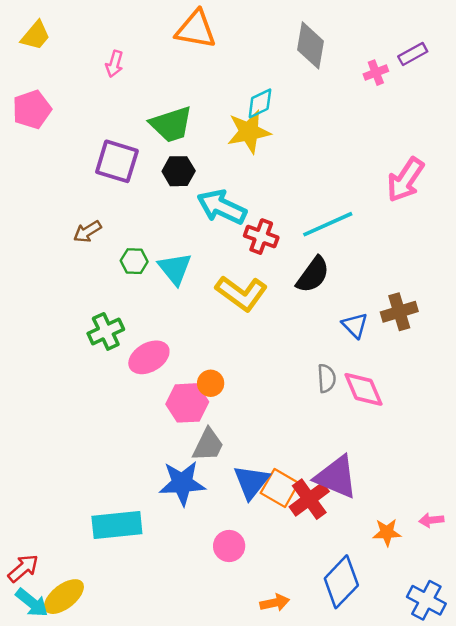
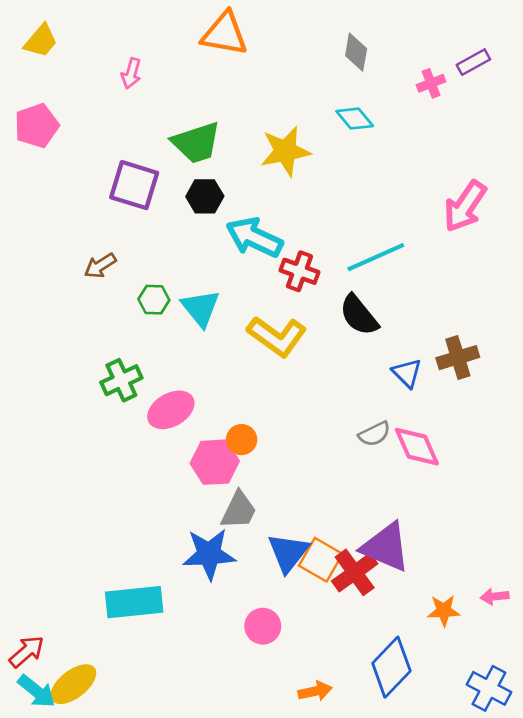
gray diamond: (310, 45) -> (356, 52), size x0.7
cyan diamond: (260, 103) -> (355, 119), moved, turned 76
black semicircle: (313, 275) -> (359, 315), turned 105
gray semicircle: (327, 378) -> (374, 434), turned 68

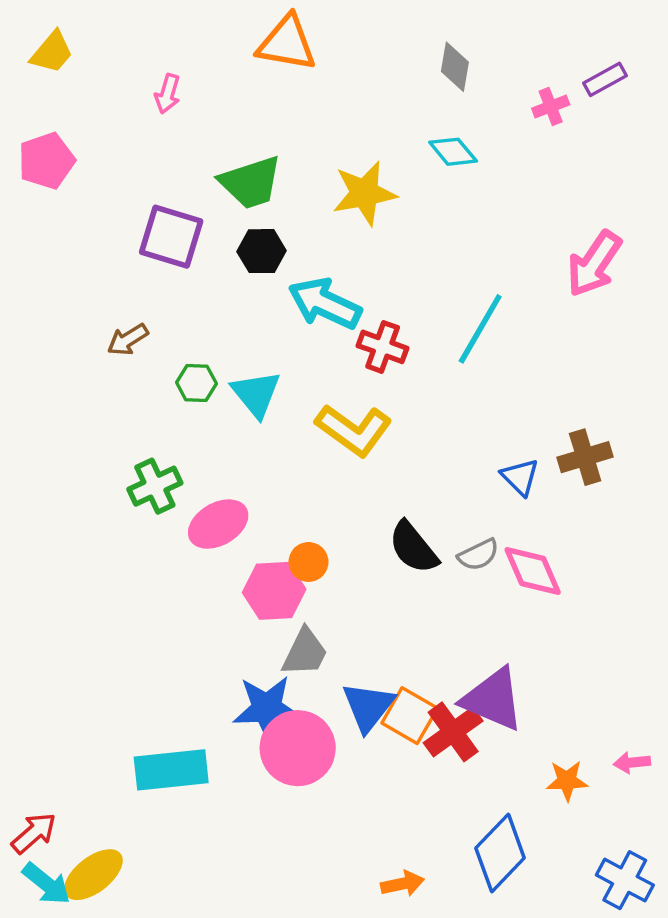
cyan line: (376, 257) -> (480, 329), turned -36
black semicircle: (359, 315) -> (413, 548), moved
pink circle: (263, 626) -> (298, 748), moved, size x1.6

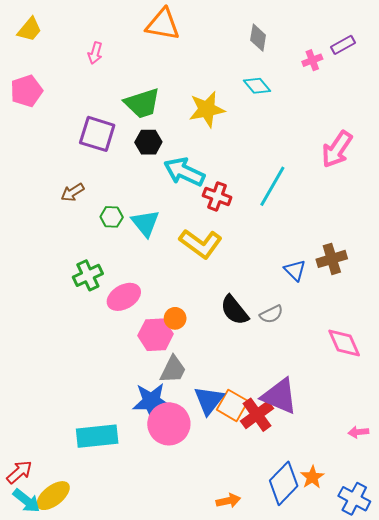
pink diamond: (533, 571) -> (344, 343), moved
orange star: (567, 781) -> (312, 477), moved, turned -30

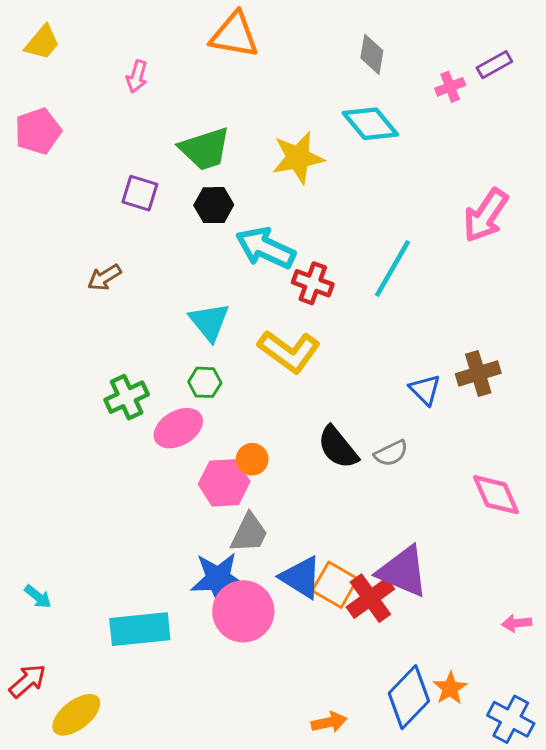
cyan diamond: (257, 86) -> (370, 124), size x1.4
purple square: (97, 134) -> (140, 193), size x0.7
green hexagon: (112, 217) -> (205, 382), moved
blue triangle: (209, 400) -> (301, 577), turned -36
cyan arrow: (26, 501) -> (38, 597), moved, size x0.7

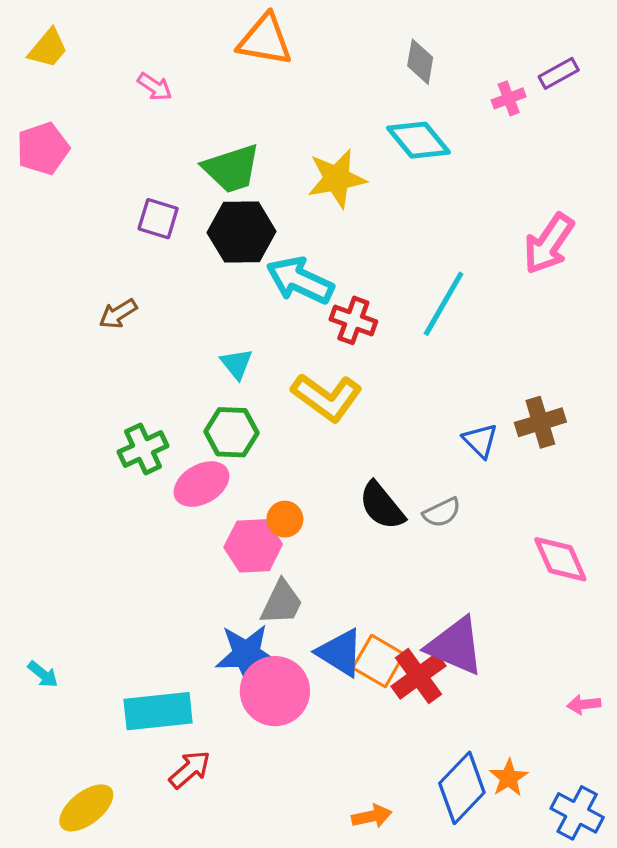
pink arrow: (137, 76) -> (155, 87), turned -72
black hexagon: (214, 205) -> (242, 232), size x1.5
cyan triangle: (209, 322) -> (237, 364), size x0.7
green hexagon: (205, 382) -> (232, 432), size x1.4
red arrow: (28, 681) -> (190, 770), moved

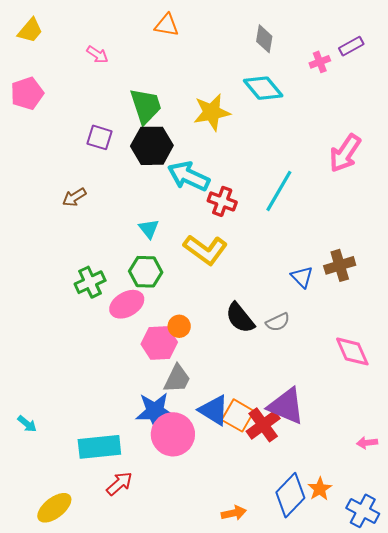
orange triangle: (265, 40) -> (167, 25), size x0.7
green trapezoid: (232, 169) -> (146, 106), turned -90

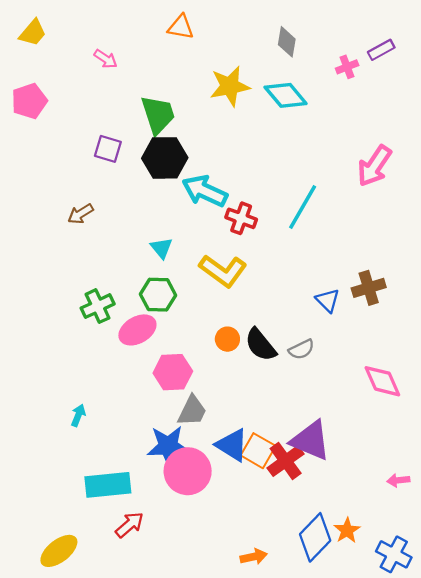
yellow star: (212, 112) -> (230, 86), moved
orange circle: (179, 326) -> (227, 339), moved
cyan arrow: (27, 424) -> (78, 415), moved, turned -108

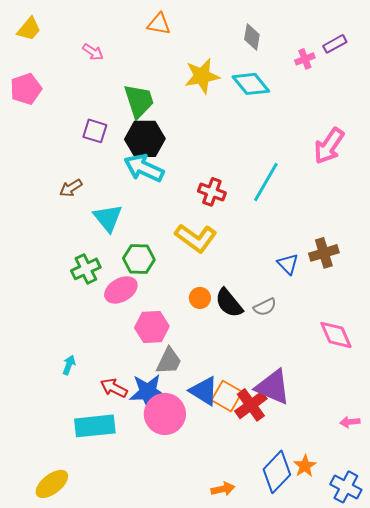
cyan arrow: (205, 191) -> (144, 168), moved
cyan triangle: (161, 248) -> (108, 218), moved, size x1.5
red arrow: (130, 525) -> (114, 388), moved, turned -112

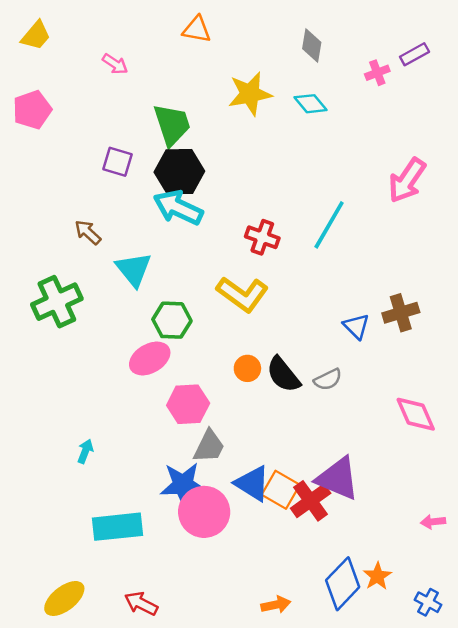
cyan diamond: (251, 84) -> (311, 104), size x0.7
brown arrow: (71, 188) -> (88, 232), turned 75
green cross: (86, 269) -> (57, 302), moved, size x1.4
red arrow: (114, 388) -> (141, 603), moved
blue cross: (346, 487) -> (428, 602), size x0.7

